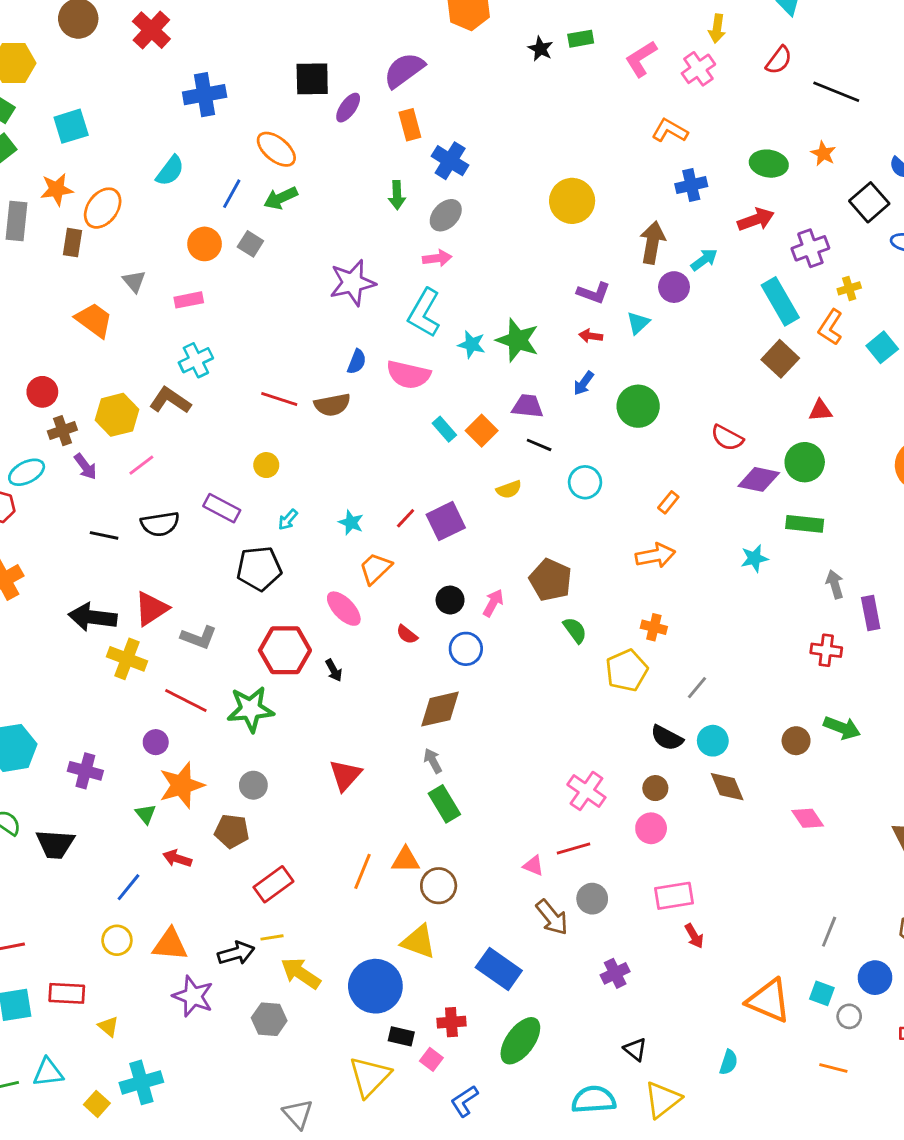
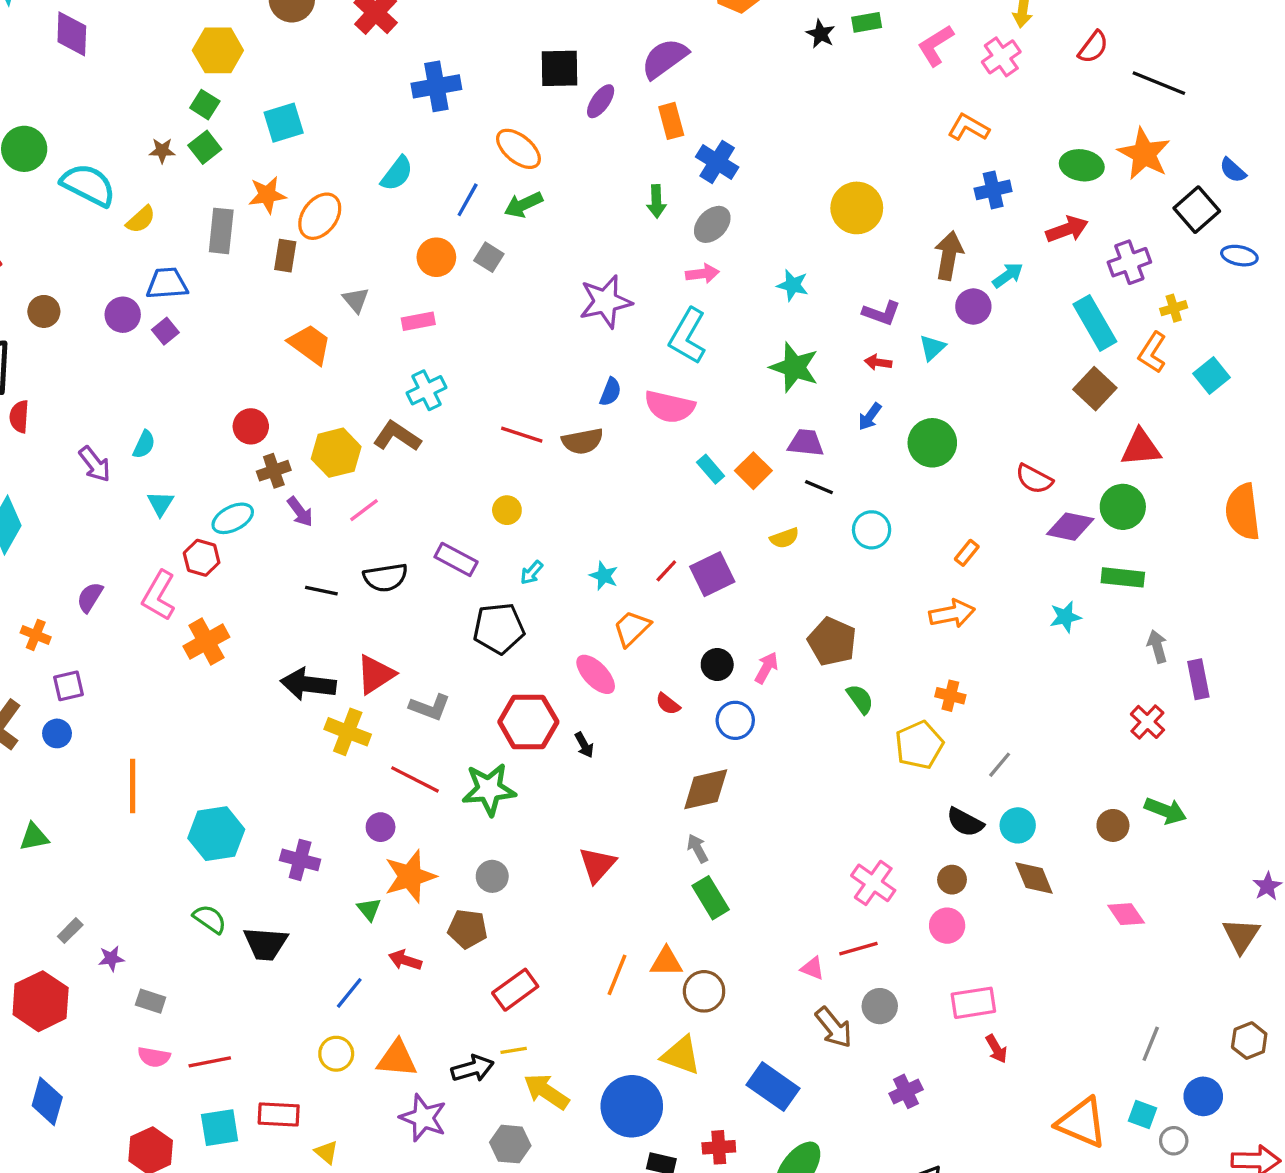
orange star: (823, 154) -> (1144, 154), size x1.8
cyan star: (472, 344) -> (793, 285), moved
red triangle: (820, 410) -> (1141, 448), size x1.5
red cross: (826, 650) -> (1147, 722), turned 36

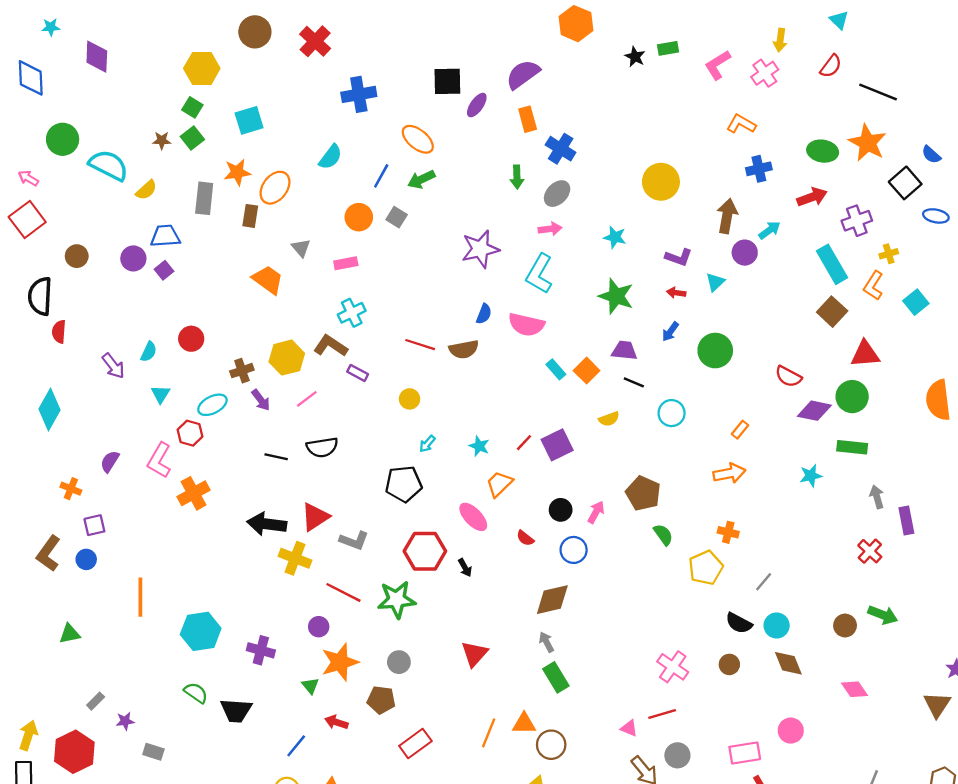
red circle: (251, 426) -> (191, 339), moved
purple rectangle: (456, 559) -> (358, 373), moved, size x0.7
pink circle: (947, 926) -> (791, 731), moved

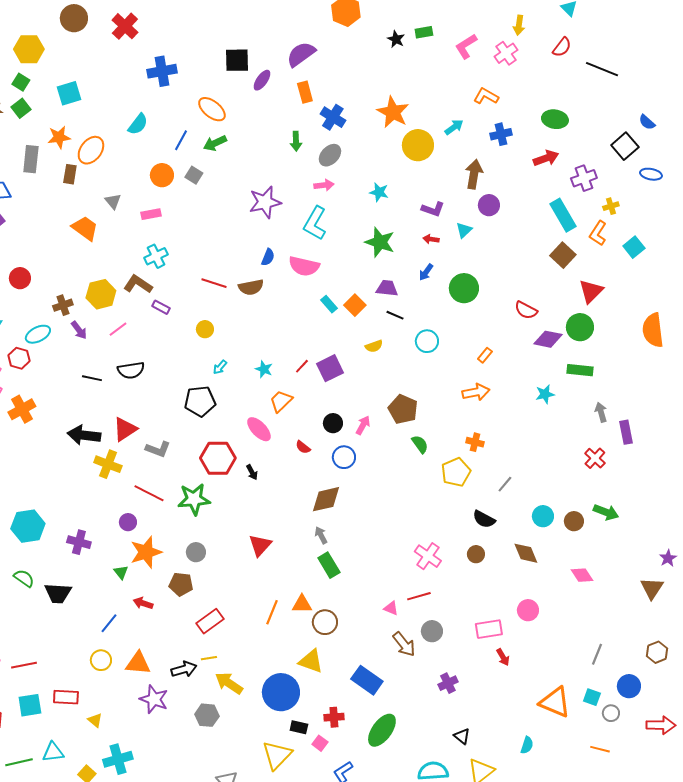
orange star: (867, 143) -> (393, 112), moved
cyan arrow: (769, 230) -> (454, 127), moved
red triangle: (865, 354) -> (591, 291), turned -40
cyan circle: (777, 626) -> (543, 516), moved

